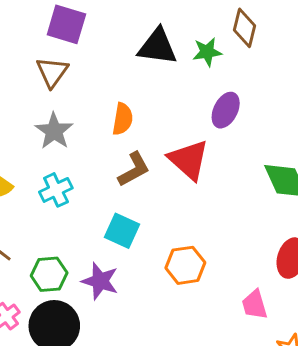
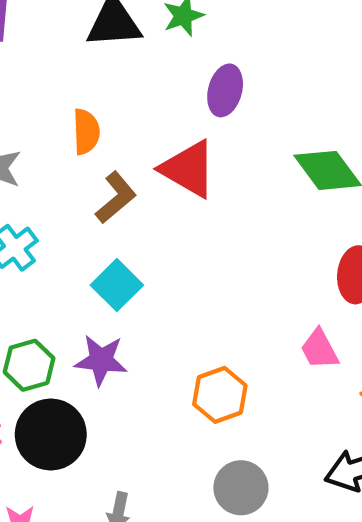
cyan square: (122, 231) -> (117, 285), turned 32
orange hexagon: (185, 265) -> (220, 395), moved

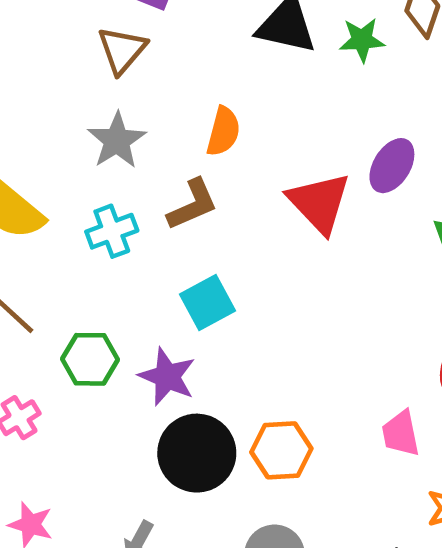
purple ellipse: (225, 90) -> (392, 166), moved
brown L-shape: (116, 198) -> (193, 205), moved
black circle: (51, 434) -> (197, 453), moved

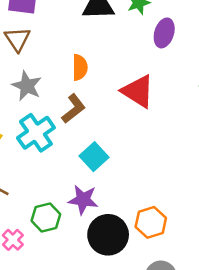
purple ellipse: (392, 166) -> (164, 33), moved
cyan cross: (112, 231) -> (36, 133), size x1.4
green hexagon: (90, 359) -> (46, 218), moved

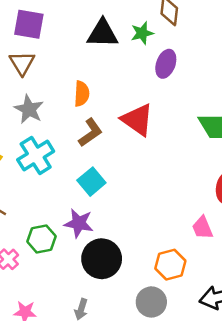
brown L-shape: (74, 109) -> (90, 133), moved
orange hexagon: (151, 222) -> (170, 265), moved

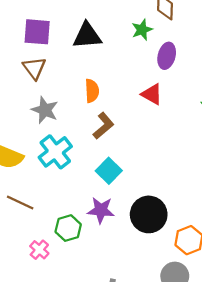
black triangle: (103, 33) -> (87, 36), moved
red triangle: (137, 120) -> (152, 94), moved, size x0.7
black circle: (102, 259) -> (149, 214), moved

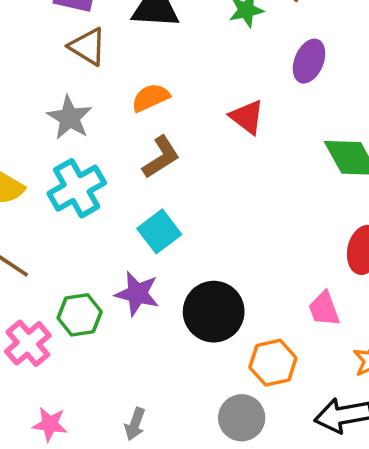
purple ellipse: (167, 56) -> (309, 61), moved
brown triangle: (34, 68) -> (88, 47), moved, turned -30
orange semicircle: (92, 91) -> (150, 98), turned -120
pink cross: (39, 250) -> (28, 343), size x1.4

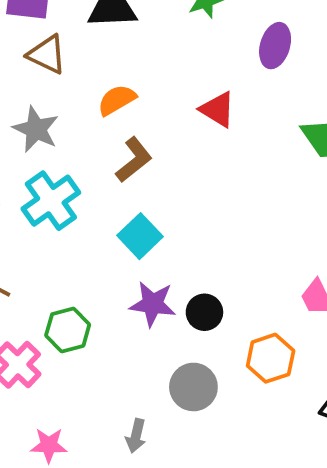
purple star: (137, 294) -> (153, 304), moved
black circle: (214, 312) -> (204, 312), size x0.6
gray circle: (242, 418) -> (193, 387), moved

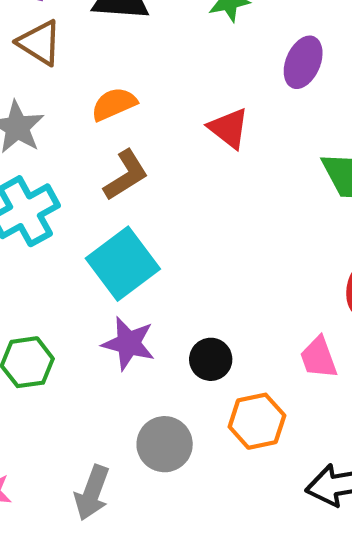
cyan square: (140, 236) -> (123, 264), size x1.4
black circle: (204, 312) -> (211, 359), moved
gray arrow: (136, 436) -> (92, 493), size x1.4

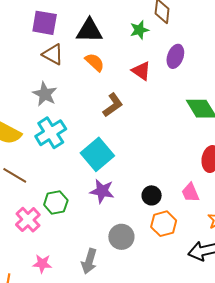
orange semicircle: (114, 104) -> (95, 62), moved, turned 70
red triangle: (229, 128) -> (141, 71), moved
brown L-shape: (126, 175) -> (113, 105), moved
black circle: (211, 359) -> (152, 195), moved

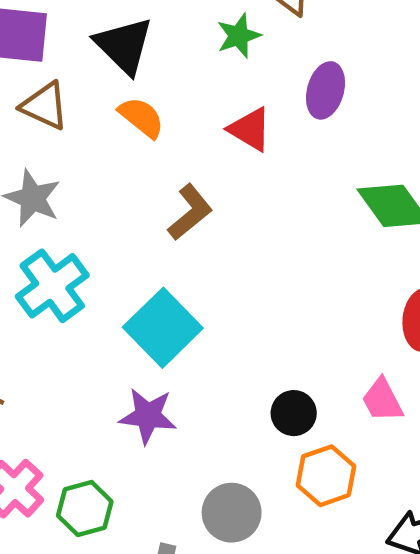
black triangle: (89, 31) -> (124, 46), turned 48
purple star: (102, 191) -> (148, 416), moved
green hexagon: (56, 203) -> (85, 509), moved

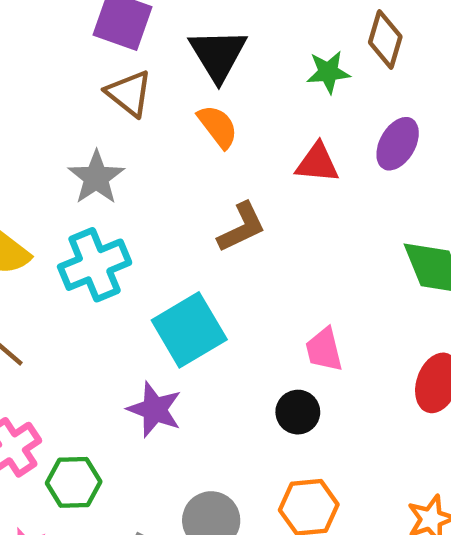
red triangle: (250, 129) -> (317, 163), turned -39
pink trapezoid: (382, 400) -> (324, 350), moved
black circle: (294, 413) -> (298, 412), moved

